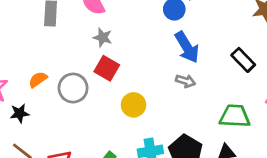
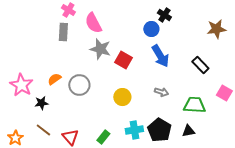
gray star: (103, 37) -> (100, 49), size x1.5
red square: (107, 68) -> (123, 60), moved
gray arrow: (186, 81) -> (161, 92), moved

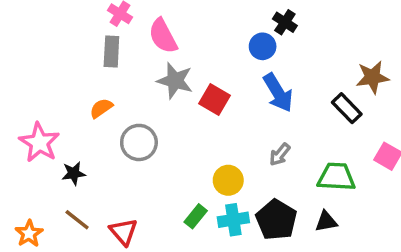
brown star: (216, 29) -> (372, 77), moved
orange semicircle: (54, 79) -> (101, 108), moved
gray arrow: (161, 92) -> (280, 155), turned 112
yellow circle: (122, 97) -> (228, 180), moved
green rectangle: (103, 137) -> (196, 216), moved

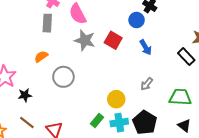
blue arrow: (278, 93) -> (146, 47), size x0.7
red square: (214, 100) -> (113, 40), moved
black triangle: (326, 221) -> (184, 126), moved, turned 48

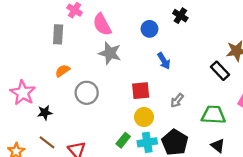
blue circle: (137, 20) -> (149, 29), moved
gray rectangle: (47, 23) -> (58, 34), moved
red square: (113, 40) -> (141, 91), moved, turned -36
blue arrow: (146, 47) -> (164, 61), moved

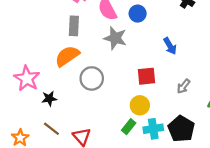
blue circle: (149, 29) -> (138, 14), moved
gray rectangle: (58, 34) -> (74, 26), moved
orange semicircle: (62, 71) -> (67, 56), size x1.6
yellow circle: (144, 117) -> (140, 105), moved

